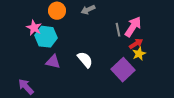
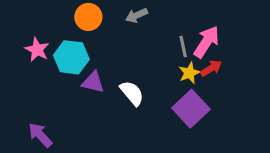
pink star: (34, 28) -> (37, 50), moved
yellow star: (139, 54) -> (189, 73), moved
purple triangle: (53, 62) -> (93, 82), moved

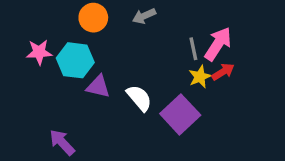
pink star: (37, 50) -> (39, 52), turned -30
purple square: (191, 109) -> (180, 114), moved
purple arrow: (40, 135) -> (62, 142), moved

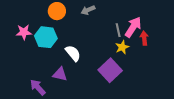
red arrow: (223, 72) -> (144, 38), moved, turned -64
purple triangle: (98, 87) -> (60, 74), moved
white semicircle: (139, 98) -> (73, 53), moved

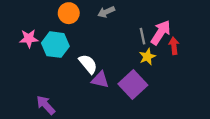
purple triangle: (60, 74) -> (100, 80), moved

